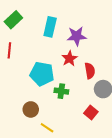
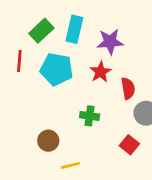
green rectangle: (13, 20) -> (41, 31), moved
cyan pentagon: (42, 74) -> (57, 69), moved
yellow line: (47, 128) -> (70, 165), turned -48

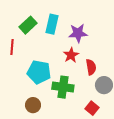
cyan pentagon: (57, 69) -> (39, 72), moved
green cross: (90, 116) -> (63, 87), size x1.5

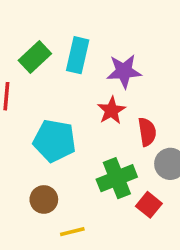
green cross: (63, 87) -> (117, 178), moved, turned -30

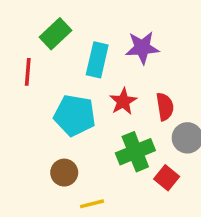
cyan rectangle: (78, 55) -> (97, 60), moved
red star: (111, 110) -> (123, 101), moved

